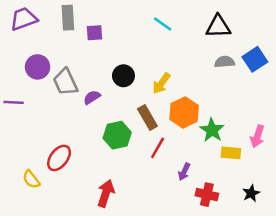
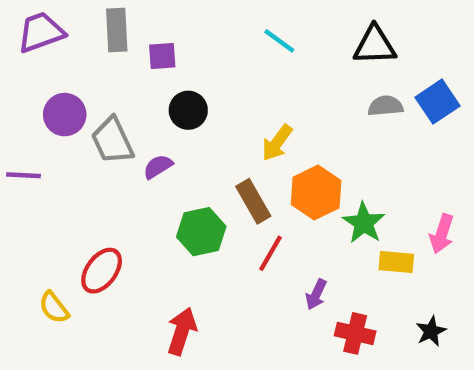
black circle: (123, 76) -> (188, 110), moved

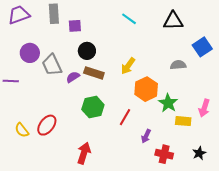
gray semicircle: (385, 106) -> (178, 65), moved
brown rectangle: (253, 201) -> (94, 73), moved, turned -42
yellow semicircle: (54, 307) -> (22, 130), moved

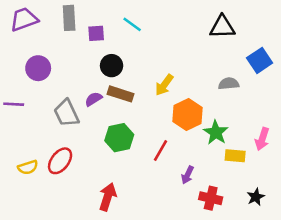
cyan line: (129, 19) -> (132, 24), moved
gray trapezoid: (52, 65) -> (66, 113), moved
yellow semicircle: (22, 130) -> (28, 167), turned -70

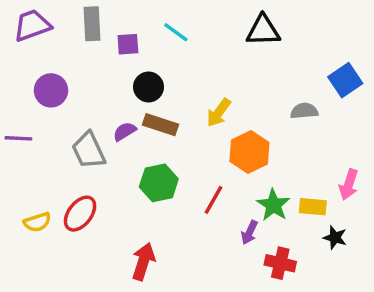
black triangle: (222, 27) -> (263, 31), moved
green star: (216, 133) -> (273, 205), moved
black star: (256, 197) -> (335, 238), moved, turned -30

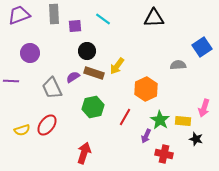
yellow arrow: (219, 113) -> (117, 66), moved

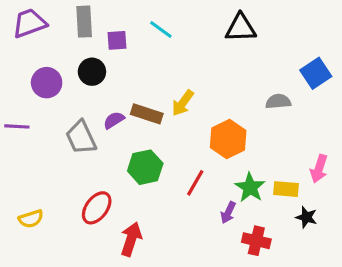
black circle: (87, 51) -> (92, 72), moved
red ellipse: (47, 125) -> (97, 208), moved
yellow semicircle: (22, 130) -> (31, 219), moved

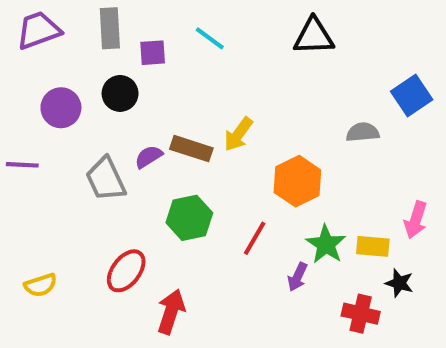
red cross: (256, 241) -> (361, 314), moved

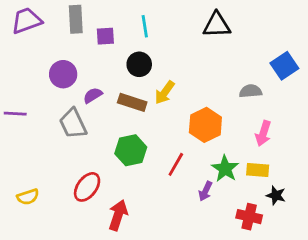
cyan line: (210, 38) -> (145, 26), turned 45
black circle: (120, 93) -> (139, 64), moved
purple circle: (61, 108) -> (63, 74), moved
purple semicircle: (149, 157) -> (93, 95), moved
pink arrow: (416, 220) -> (263, 133), moved

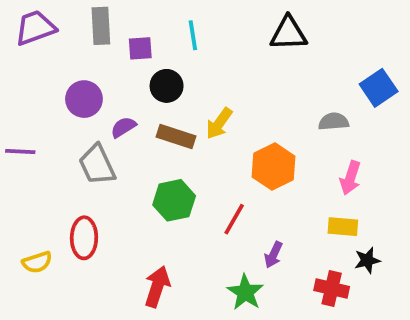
black circle: (139, 64) -> (167, 86), moved
green star: (225, 169) -> (245, 292), moved
red ellipse: (87, 187) -> (84, 238), moved, turned -36
black star: (276, 195) -> (367, 260), turned -30

